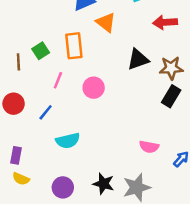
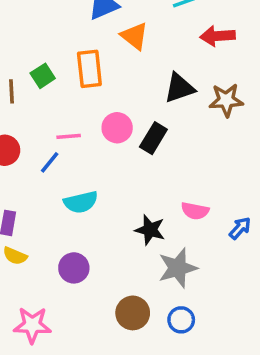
pink line: (58, 80) -> (69, 136), moved, turned 63
black rectangle: (171, 96) -> (153, 138), moved
black star: (103, 184) -> (150, 230), moved

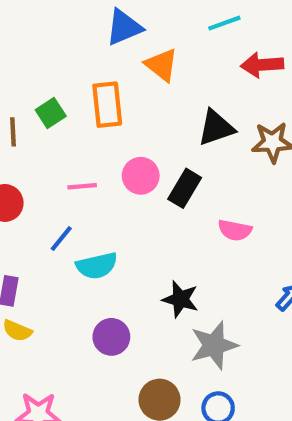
blue line: (50, 162) -> (61, 239), moved
pink semicircle: (195, 211) -> (235, 230), moved
purple circle: (74, 268) -> (111, 337), moved

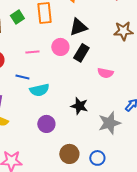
black triangle: (216, 128) -> (78, 27), moved
blue line: (61, 239) -> (22, 77), turned 64
gray star: (214, 345) -> (109, 123), moved

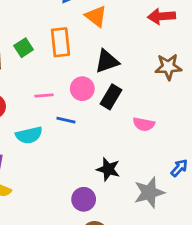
blue line: (22, 77) -> (66, 120), moved
cyan semicircle: (39, 90) -> (29, 135), moved
purple circle: (46, 124) -> (84, 199), moved

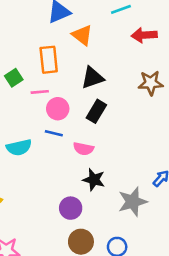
green square: (24, 48) -> (14, 78), moved
pink circle: (82, 89) -> (58, 109), moved
pink line: (44, 96) -> (40, 92), moved
pink semicircle: (144, 124) -> (84, 149), moved

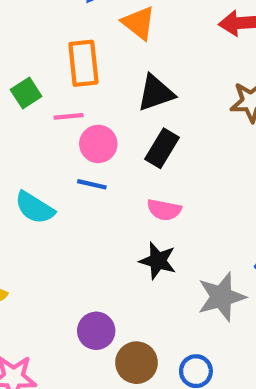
cyan semicircle: (19, 147) -> (35, 208), turned 45
pink semicircle: (84, 149) -> (164, 210), moved
purple circle: (71, 208) -> (96, 331), moved

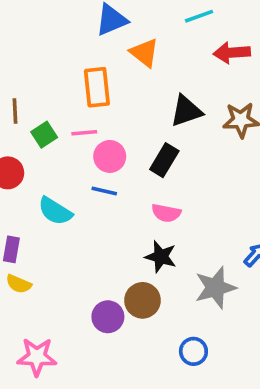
green square: (26, 93) -> (44, 135), moved
black triangle: (156, 93) -> (186, 111), moved
brown circle: (137, 363) -> (142, 300), moved

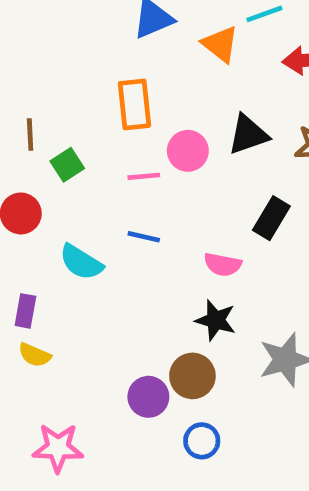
orange triangle: (144, 53) -> (220, 44), moved
pink line: (84, 133) -> (144, 176), moved
pink circle: (110, 156) -> (188, 151), moved
black rectangle: (164, 160) -> (271, 218), moved
blue circle: (193, 351) -> (202, 441), moved

